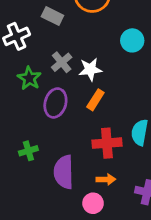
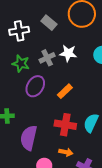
white star: (90, 69) -> (68, 53), moved
green star: (29, 78) -> (21, 64), turned -30
orange arrow: (106, 179) -> (66, 152), moved

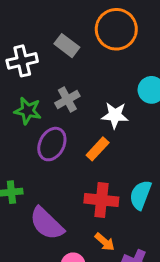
white star: (68, 53) -> (115, 115), moved
purple semicircle: (29, 138) -> (47, 224), turned -55
orange arrow: (66, 152) -> (105, 242), turned 32

